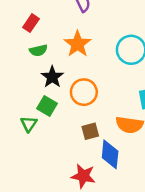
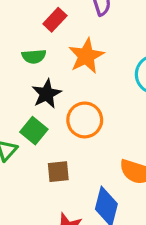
red rectangle: (31, 23) -> (55, 20), moved
brown square: (90, 131) -> (58, 172), moved

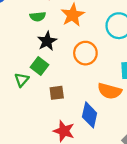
orange circle: (85, 120) -> (85, 53), moved

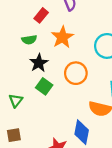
green square: (39, 66) -> (44, 86), moved
brown square: (57, 93) -> (14, 135), moved

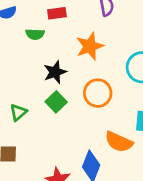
red rectangle: (41, 15) -> (57, 13), moved, turned 32
green semicircle: (29, 40) -> (35, 34), moved

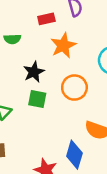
red rectangle: (57, 13) -> (46, 19), moved
green square: (56, 102) -> (37, 99), turned -30

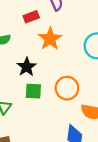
orange circle: (74, 88) -> (67, 88), moved

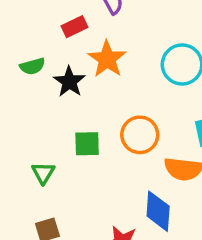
black star: (27, 67) -> (69, 82), moved

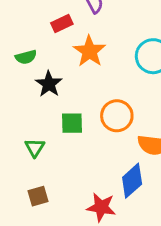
black star: (69, 82) -> (49, 84), moved
blue diamond: (158, 211) -> (132, 181), turned 44

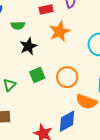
green square: (72, 123) -> (37, 75), turned -35

